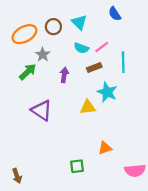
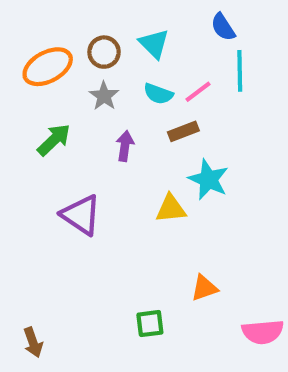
gray star: (43, 55) -> (104, 96), moved
cyan line: (123, 62) -> (240, 71), moved

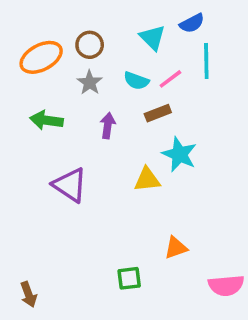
blue semicircle: (223, 27) -> (192, 23), turned -85
cyan triangle: (154, 44) -> (152, 38), moved
green arrow: (54, 140) -> (46, 120), turned -128

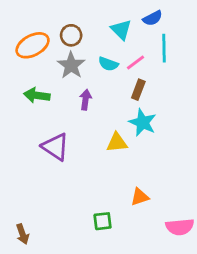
gray star: (90, 83) -> (71, 65), size x1.4
brown rectangle: (158, 113) -> (138, 90), moved, turned -48

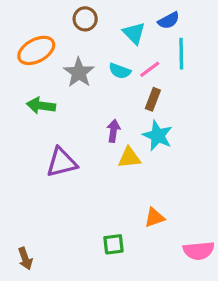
brown circle: (71, 35) -> (85, 19), moved
purple arrow: (85, 100) -> (113, 131), moved
purple triangle: (55, 147) -> (61, 162), turned -48

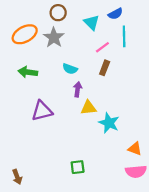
cyan semicircle: (120, 71) -> (70, 69), moved
gray star: (79, 73) -> (54, 38), moved
cyan star: (158, 136) -> (109, 123), moved
orange triangle: (154, 218) -> (135, 149), moved, turned 40

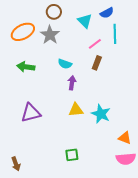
yellow triangle: (88, 108) -> (76, 110), moved
purple triangle: (42, 111) -> (31, 113), moved

